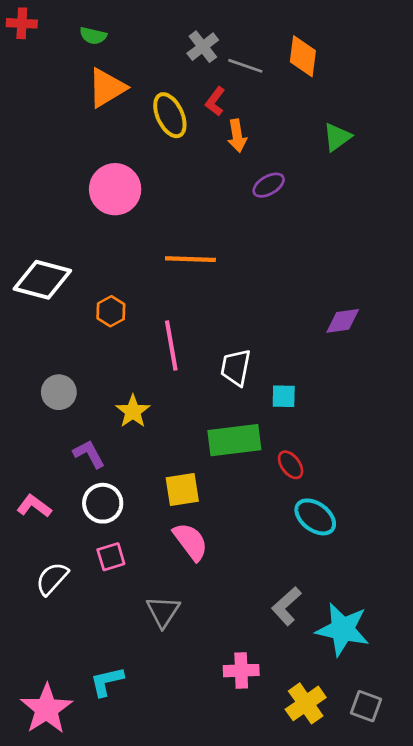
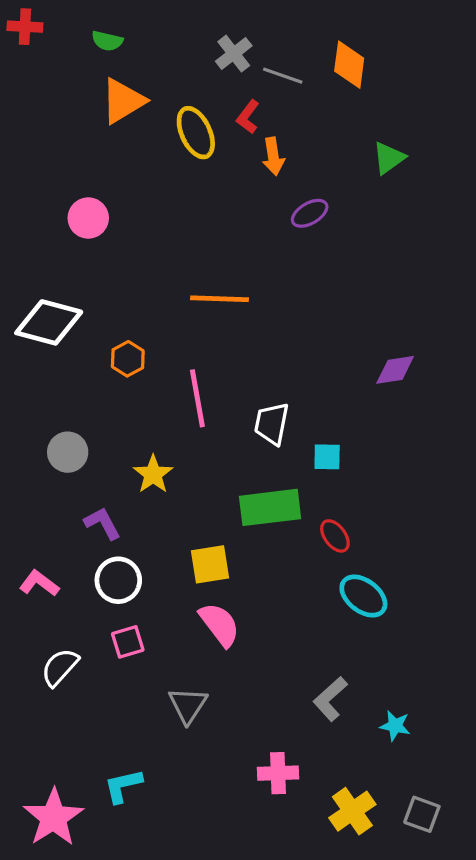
pink circle: (115, 189) -> (88, 218), moved, size x0.7
cyan star: (343, 629) -> (395, 726), size x0.5

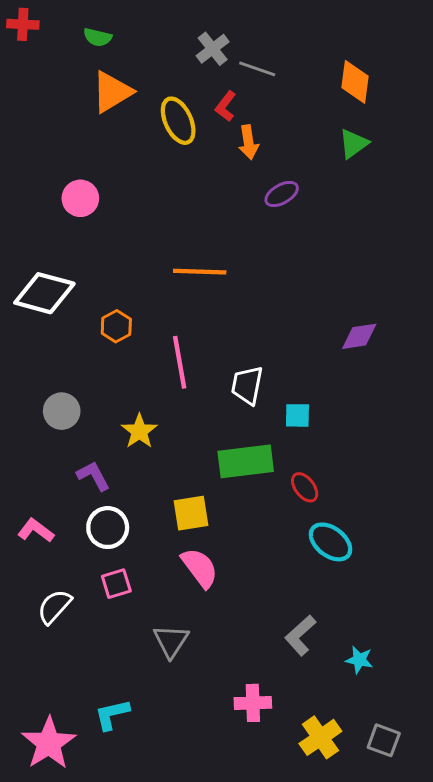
orange diamond: (349, 65) -> (355, 82), moved

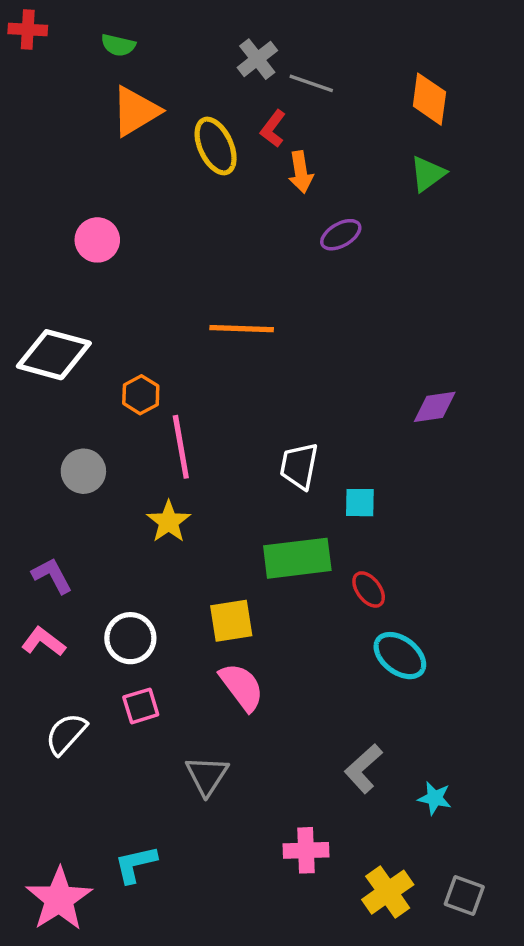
pink line: (180, 362) -> (181, 447), moved
gray circle: (62, 411) -> (83, 471), moved
purple L-shape: (93, 476) -> (52, 576), moved

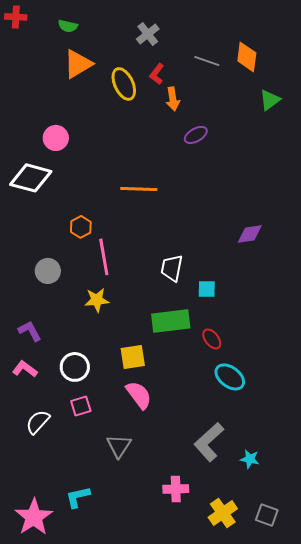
gray line: (311, 83) -> (207, 61), moved
green triangle: (428, 174) -> (270, 100), moved
white diamond: (54, 355) -> (31, 178), moved
yellow star: (169, 522) -> (97, 300), turned 30
gray L-shape: (363, 769) -> (209, 442), size x1.4

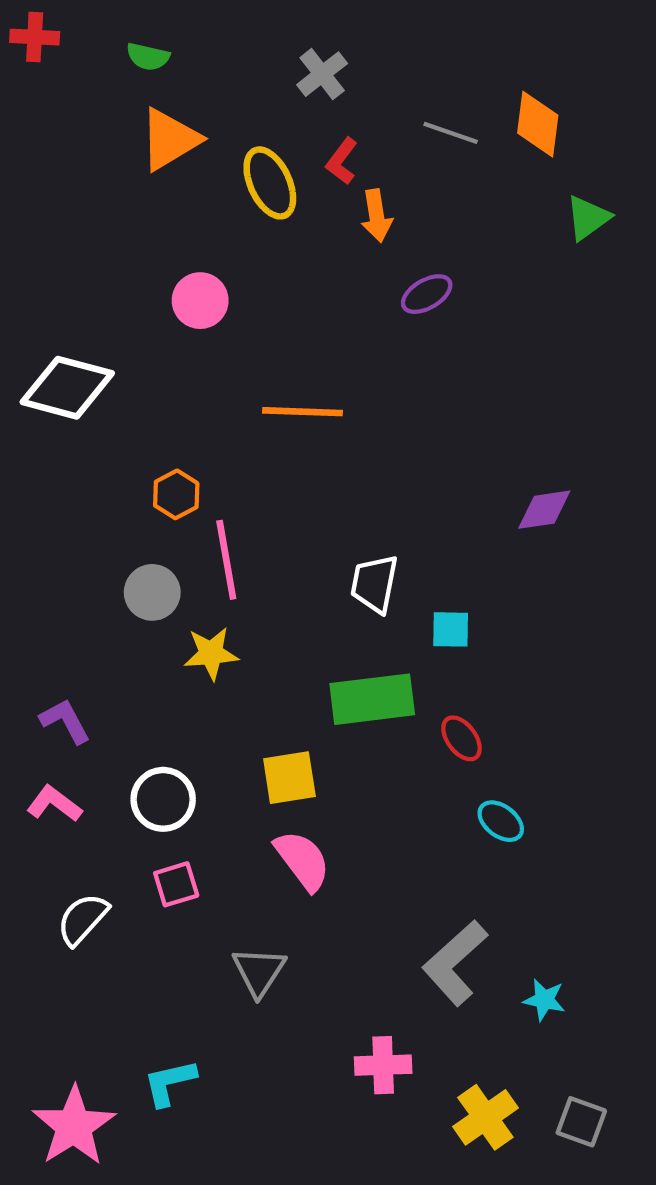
pink circle: (56, 138) -> (200, 301), moved
gray circle: (48, 271) -> (152, 592), moved
cyan ellipse: (230, 377) -> (501, 821), size x0.7

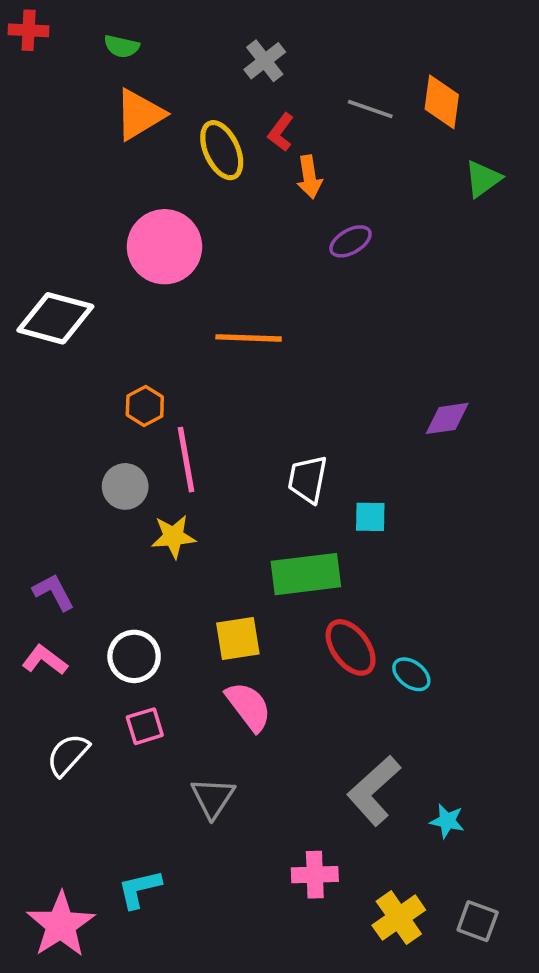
pink circle: (200, 301) -> (164, 247), size x1.6
red ellipse: (462, 738) -> (351, 647), moved, size x1.5

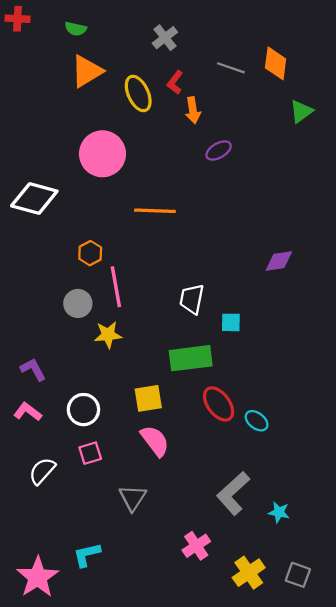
pink cross: (315, 875) -> (196, 546), turned -32

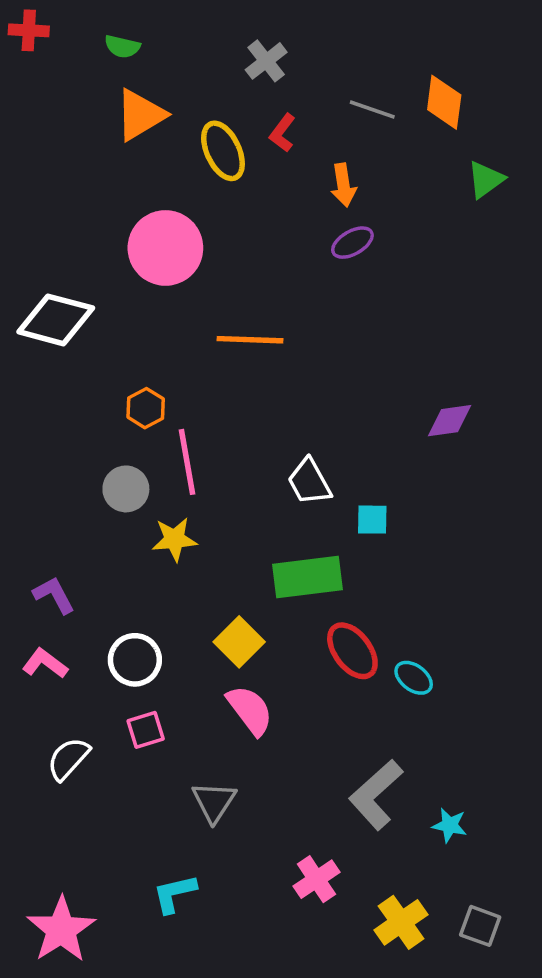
orange arrow: (193, 110) -> (343, 185), moved
white trapezoid: (192, 299) -> (309, 482), turned -40
yellow square: (148, 398) -> (239, 642), turned -36
cyan L-shape: (87, 555) -> (174, 894), moved

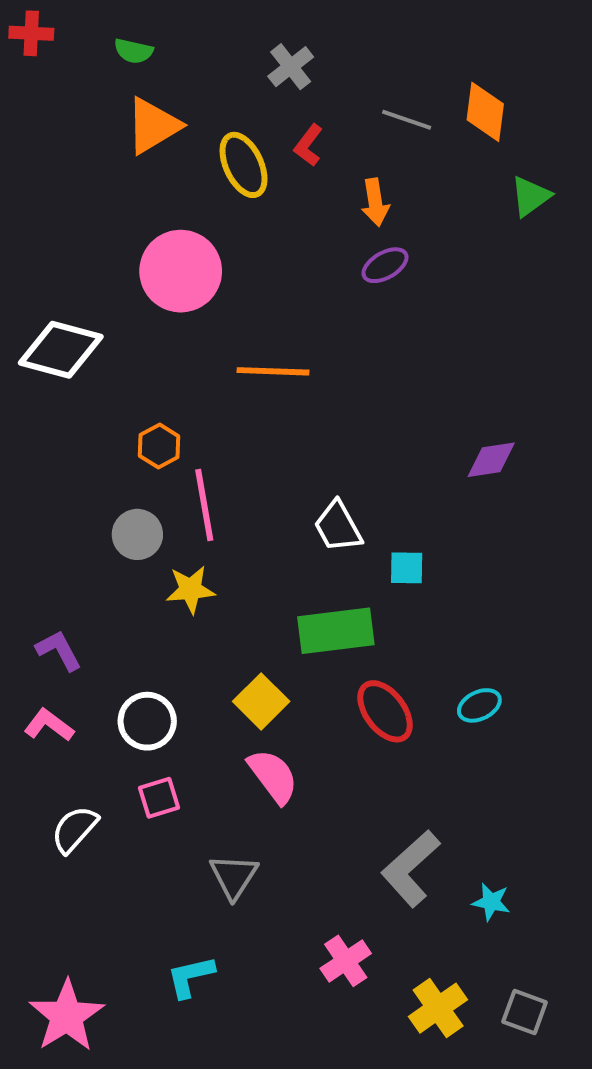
cyan ellipse: (414, 678) -> (479, 705), moved, turned -63

